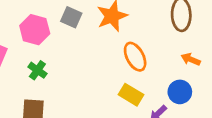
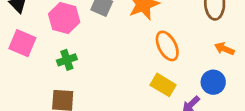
green cross: (37, 70) -> (67, 60), turned 36

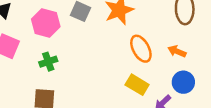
orange arrow: (224, 49) -> (177, 51), moved

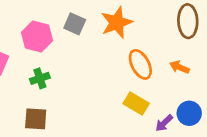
blue circle: (183, 82) -> (189, 113), moved

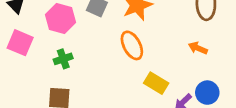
orange ellipse: (140, 64) -> (132, 45), moved

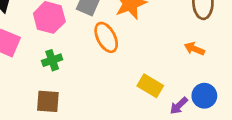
orange ellipse: (132, 45) -> (106, 37), moved

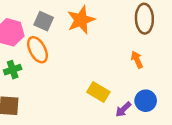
orange ellipse: (106, 37) -> (37, 50), moved
orange arrow: (194, 49) -> (137, 60), turned 42

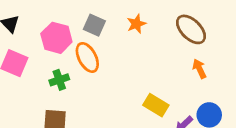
brown ellipse: (144, 19) -> (191, 29), moved, turned -44
orange star: (81, 20) -> (136, 24), size x0.6

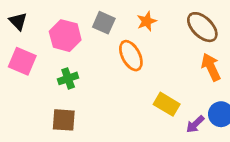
orange ellipse: (87, 57) -> (131, 56), moved
orange arrow: (199, 69) -> (211, 67), size x1.4

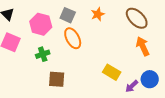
orange ellipse: (131, 56) -> (73, 38), moved
brown square: (64, 120) -> (57, 79), moved

